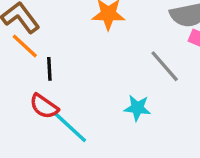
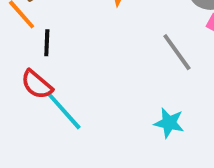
cyan star: (137, 108) -> (169, 123), moved

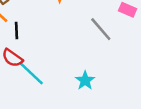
cyan star: (169, 123) -> (85, 81), moved, turned 30

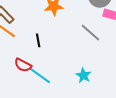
black line: (16, 31) -> (38, 40), moved

